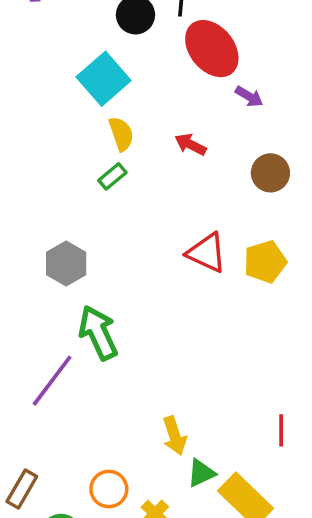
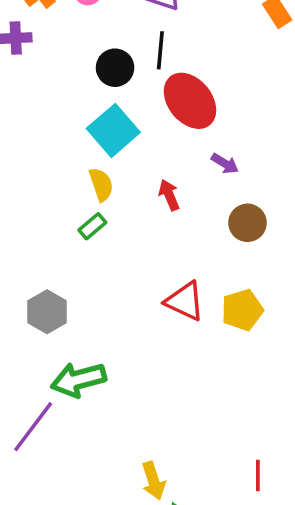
cyan square: (104, 79) -> (113, 130), moved
purple arrow: (249, 97) -> (225, 164), moved
red arrow: (191, 144) -> (169, 195), turned 40
green arrow: (98, 333) -> (78, 380), turned -80

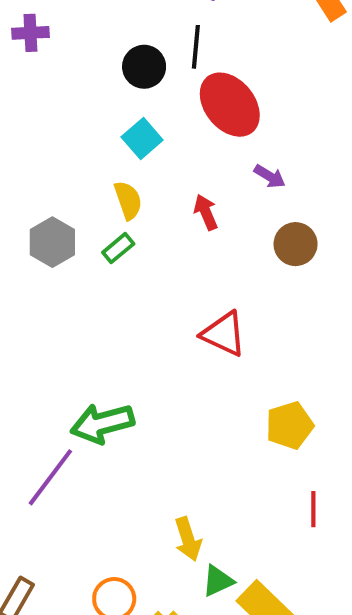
cyan square: (113, 130) -> (142, 138), size x0.7
yellow pentagon: (242, 310) -> (290, 425), moved
gray hexagon: (47, 312) -> (52, 242), moved
red line: (258, 476) -> (313, 509), moved

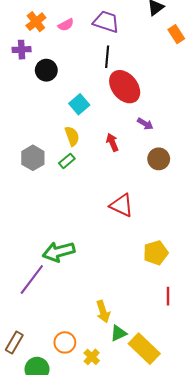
black circle: (144, 67) -> (46, 70), moved

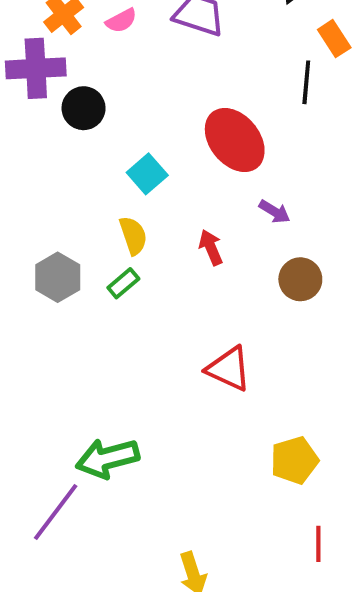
purple cross: (22, 50) -> (36, 68), size x1.6
black line: (107, 57) -> (306, 82), moved

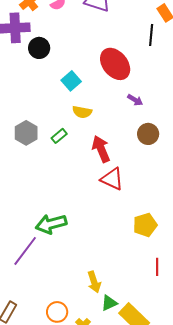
yellow semicircle: (133, 236) -> (82, 112), moved, turned 120
red arrow: (211, 247) -> (101, 149), moved, size x1.5

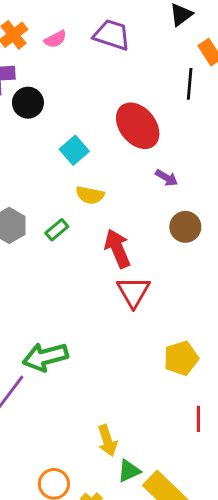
red triangle: (112, 179) -> (133, 292), turned 35

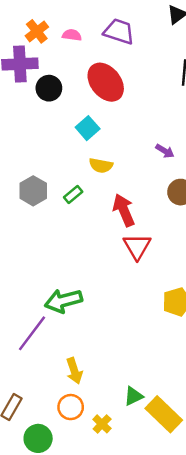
pink semicircle: (55, 39) -> (72, 35), turned -144
red ellipse: (138, 126) -> (106, 82), moved
yellow arrow: (107, 441) -> (74, 371), moved

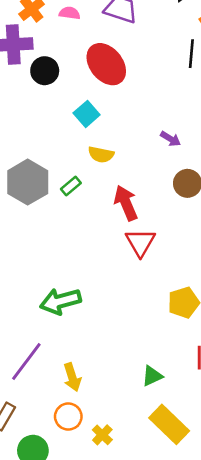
gray hexagon: (33, 191) -> (28, 182), size x1.4
purple line: (32, 333) -> (26, 362), moved
green triangle: (133, 396) -> (152, 376), moved

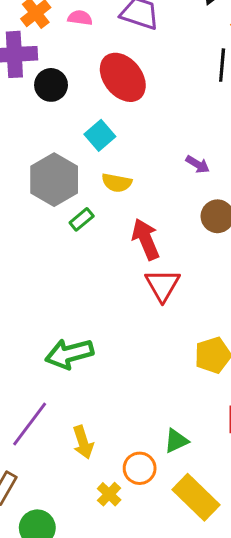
gray hexagon: (28, 182) -> (54, 180), moved
orange circle: (68, 417) -> (140, 468), moved
yellow cross: (102, 435) -> (109, 494), moved

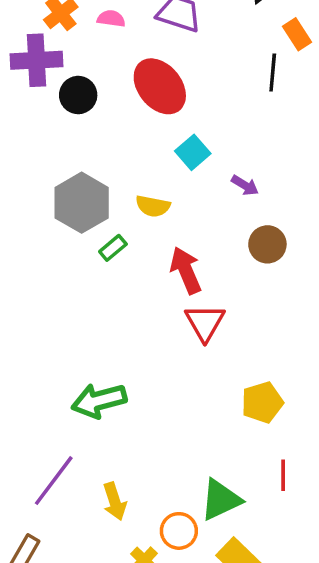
cyan square: (100, 135) -> (193, 152), moved
green triangle: (176, 441) -> (221, 500), size x1.5

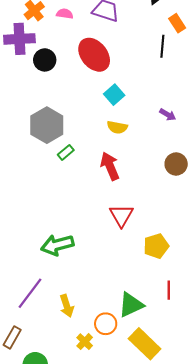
purple arrow: (245, 185) -> (168, 115), moved
yellow semicircle: (153, 206) -> (117, 127), moved
brown circle: (267, 244) -> (176, 164), moved
red triangle: (205, 323) -> (121, 216), moved

